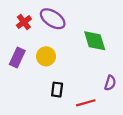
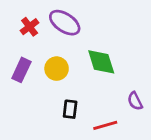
green diamond: (95, 41) -> (101, 62), moved
purple semicircle: (110, 83) -> (135, 101), turned 136

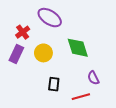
red cross: (30, 27) -> (23, 32), moved
purple semicircle: (135, 101) -> (93, 78), moved

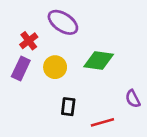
green diamond: (78, 48) -> (99, 61), turned -65
purple semicircle: (93, 78) -> (133, 99), moved

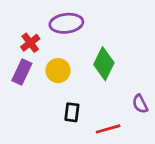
purple ellipse: (63, 22) -> (66, 23), turned -40
green diamond: (99, 61) -> (104, 64), turned -72

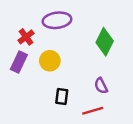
green diamond: (104, 64) -> (105, 42), moved
purple semicircle: (140, 104) -> (101, 86), moved

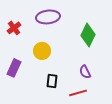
red cross: (26, 37) -> (14, 28), moved
purple rectangle: (19, 62) -> (14, 68), moved

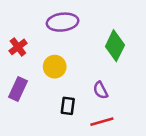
red cross: (14, 28) -> (18, 47), moved
purple semicircle: (85, 72) -> (101, 90), moved

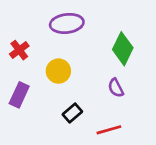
purple semicircle: (101, 90) -> (116, 88), moved
black rectangle: (68, 106) -> (72, 113), turned 42

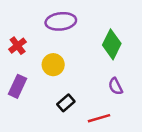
purple semicircle: (116, 88) -> (116, 86), moved

